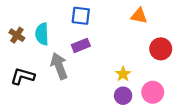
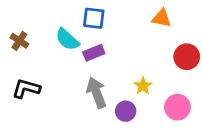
cyan semicircle: (42, 34) -> (67, 39), moved, turned -45
gray arrow: (59, 66) -> (96, 93), moved
purple circle: (123, 96) -> (126, 111), moved

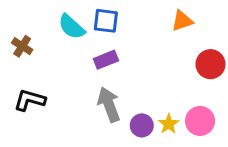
orange triangle: (161, 18) -> (182, 21), turned -30
cyan semicircle: (67, 39) -> (72, 27), moved
yellow star: (143, 86) -> (169, 124), moved

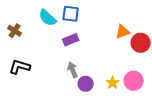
orange triangle: (182, 21) -> (123, 32), moved
gray arrow: (109, 105) -> (73, 70), size x0.7
purple circle: (142, 125) -> (86, 84), moved

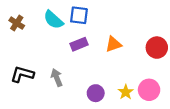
brown cross: (15, 31) -> (17, 23), moved
orange triangle: (123, 32) -> (113, 44), moved
gray arrow: (73, 70) -> (57, 78), moved

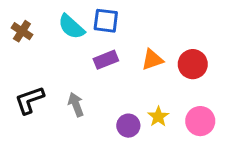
red circle: (157, 48) -> (193, 64), moved
black L-shape: (22, 74) -> (29, 100), turned -35
yellow star: (126, 92) -> (158, 117), moved

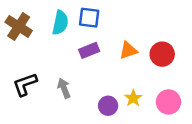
cyan semicircle: (71, 27) -> (60, 23), turned -120
brown cross: (22, 31) -> (19, 26), size x1.5

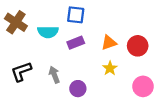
cyan semicircle: (60, 23) -> (48, 32), moved, turned 78
yellow star: (133, 98) -> (110, 68), moved
purple circle: (108, 106) -> (78, 89), moved

